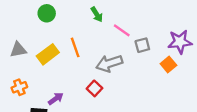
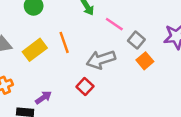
gray square: (142, 45) -> (136, 40), turned -35
orange square: (168, 65) -> (145, 61), moved

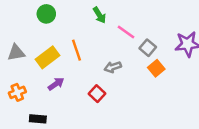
gray arrow: (101, 60) -> (113, 67), size x0.6
purple arrow: (43, 97) -> (56, 84), moved

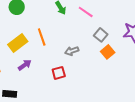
pink line: (126, 32) -> (86, 12), moved
red square: (97, 94) -> (59, 73), turned 32

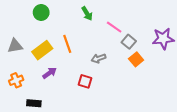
pink line: (86, 12) -> (114, 27), moved
red square: (59, 73) -> (85, 81), turned 32

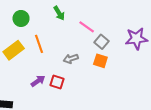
green circle: (41, 13) -> (21, 18), moved
orange square: (136, 59) -> (100, 61), moved, turned -32
purple arrow: (50, 73) -> (38, 81), moved

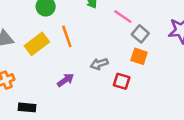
gray arrow: (71, 59) -> (99, 64), moved
red square: (57, 82) -> (122, 81), moved

